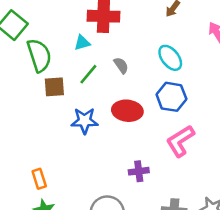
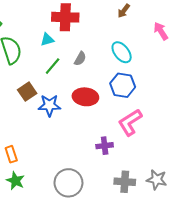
gray semicircle: (121, 65) -> (80, 59), turned 64
brown square: (54, 87) -> (27, 92), moved, turned -30
purple cross: (139, 171) -> (105, 146), moved

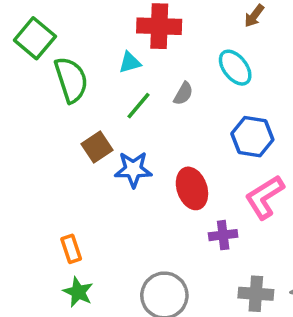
cyan ellipse: (122, 52) -> (235, 68), moved
red ellipse: (85, 97) -> (192, 188), moved, turned 65

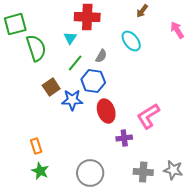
green square: (35, 38) -> (15, 24), turned 35
cyan triangle: (130, 62) -> (70, 38), turned -40
blue hexagon: (252, 137) -> (93, 81), moved

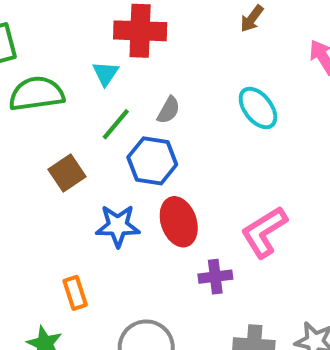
cyan ellipse: (131, 41) -> (258, 108), moved
green semicircle: (36, 48) -> (37, 94), turned -80
blue star: (72, 100) -> (118, 226), moved
orange rectangle: (36, 146) -> (75, 293), moved

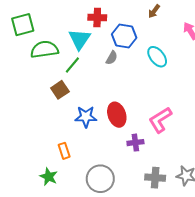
red cross: (140, 31) -> (97, 17), size x0.7
cyan triangle: (106, 73) -> (80, 39), size x1.6
green line: (116, 124) -> (72, 65), moved
blue hexagon: (152, 161) -> (124, 36), moved

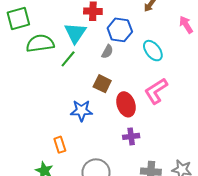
brown square: (60, 90) -> (102, 84), moved, turned -30
red ellipse: (117, 115) -> (126, 104), moved
pink L-shape: (160, 120) -> (156, 91), moved

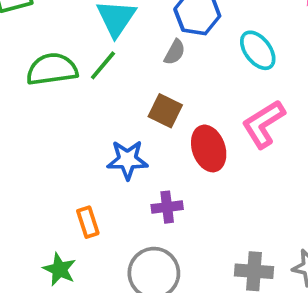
green semicircle: (40, 43) -> (52, 69), moved
purple cross: (131, 136) -> (167, 207), moved

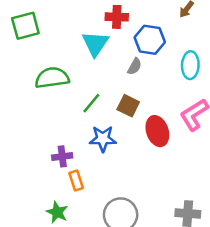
cyan ellipse: (258, 50) -> (190, 65), turned 40
green line: (103, 65) -> (91, 103), moved
purple cross: (167, 207) -> (62, 156), moved

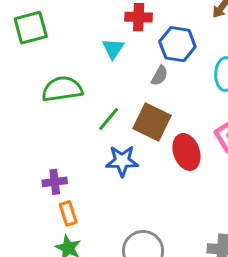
cyan triangle: (95, 44) -> (113, 49), size x0.7
brown square: (128, 106) -> (152, 122), size x1.4
purple cross: (62, 156) -> (55, 182), moved
orange rectangle: (76, 181) -> (68, 213), moved

